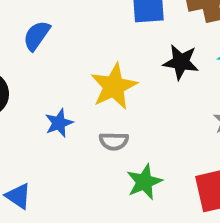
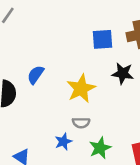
blue semicircle: (37, 36) -> (36, 75), moved
blue star: (59, 123) -> (63, 142), moved

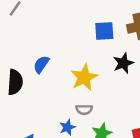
black star: (123, 73) -> (123, 63), turned -30

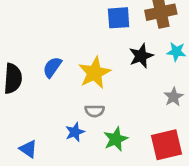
blue semicircle: (41, 64) -> (52, 67), moved

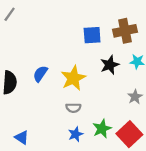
blue star: (75, 132) -> (76, 134), moved
green star: (116, 139) -> (102, 129), moved
red square: (166, 145) -> (129, 134), turned -30

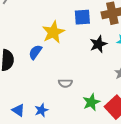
yellow star: (73, 78) -> (53, 32), moved
blue star: (76, 134) -> (41, 110), moved

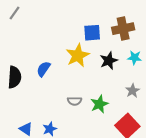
yellow star: (53, 32) -> (78, 55), moved
green star: (91, 102) -> (99, 104), moved

